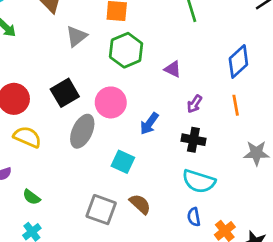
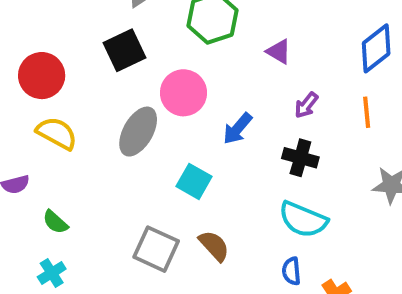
black square: (65, 93) -> (125, 50), moved

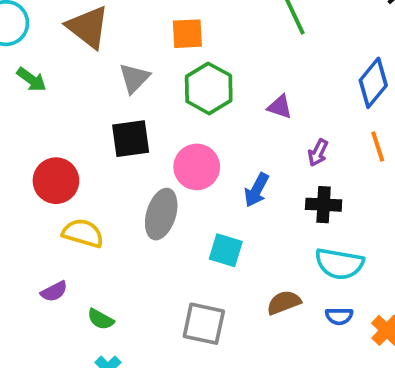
black square: (125, 50) -> (131, 139), turned 30
brown semicircle: (214, 246) -> (284, 303), moved, turned -56
blue semicircle: (291, 271) -> (339, 316), turned -72

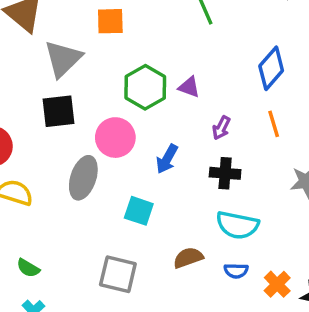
gray triangle: (134, 78) -> (63, 59), size x1.4
green hexagon: (209, 88) -> (145, 87), moved

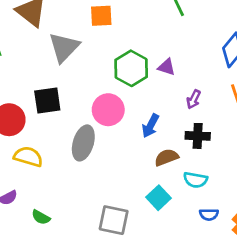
black square: (58, 111) -> (47, 100), moved
cyan square: (139, 211) -> (158, 198), moved, turned 30
cyan semicircle: (237, 225) -> (195, 180), moved, size x0.7
brown semicircle: (188, 258) -> (166, 157), moved

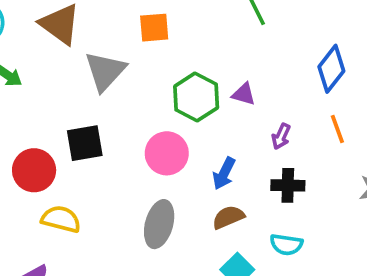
gray ellipse: (83, 143) -> (159, 224), moved
brown semicircle: (166, 157) -> (228, 217), moved

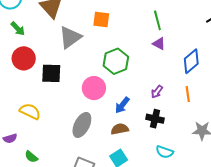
purple triangle: (244, 94) -> (159, 44), moved
red circle: (34, 170) -> (24, 58), moved
cyan semicircle: (286, 245) -> (165, 152), moved

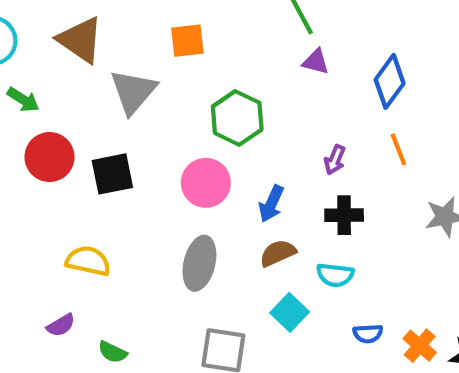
cyan semicircle: (165, 152) -> (335, 275), moved

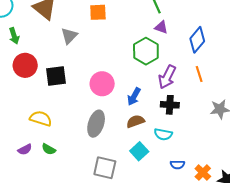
gray triangle: (133, 92) -> (69, 36), size x0.7
green arrow: (23, 100) -> (14, 36), turned 35
green hexagon: (237, 118) -> (146, 51), moved
purple arrow: (335, 160) -> (167, 77), size x1.6
green semicircle: (113, 352) -> (49, 149), moved

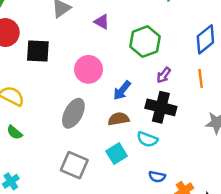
purple triangle: (161, 27) -> (102, 22), moved
purple arrow: (167, 77) -> (164, 75), size x0.6
black cross: (170, 105) -> (161, 107), size x1.4

